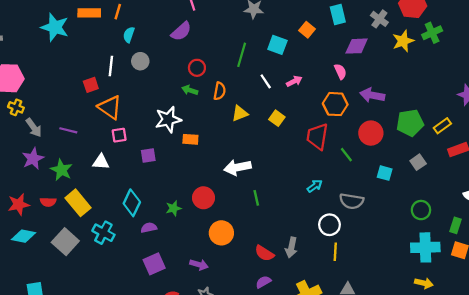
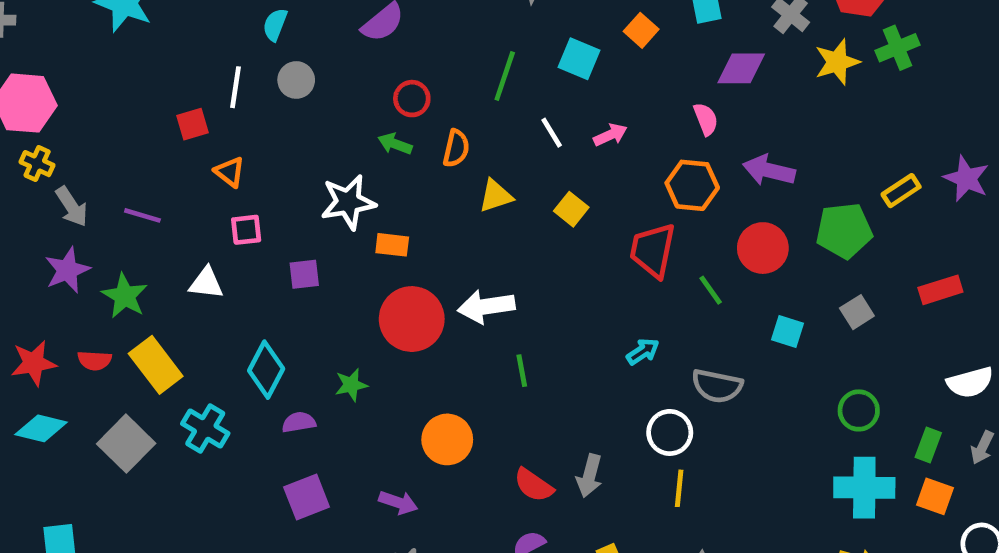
orange triangle: (110, 107) -> (230, 172), size x0.6
yellow rectangle: (442, 126) -> (901, 191), moved
red circle: (204, 198) -> (412, 319), moved, size x1.4

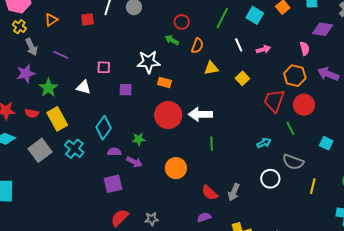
orange triangle: (230, 172) -> (51, 20), moved, turned 40
red circle: (763, 248) -> (304, 105), moved
green line: (711, 290) -> (290, 128), moved
yellow line: (679, 488) -> (313, 186), moved
purple arrow: (398, 502) -> (134, 162), moved

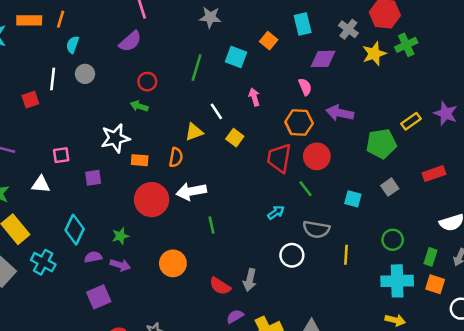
white line: (239, 45) -> (216, 111), moved
orange semicircle: (197, 46) -> (176, 157), moved
pink arrow: (263, 49) -> (254, 97), turned -80
purple semicircle: (204, 217) -> (235, 316), moved

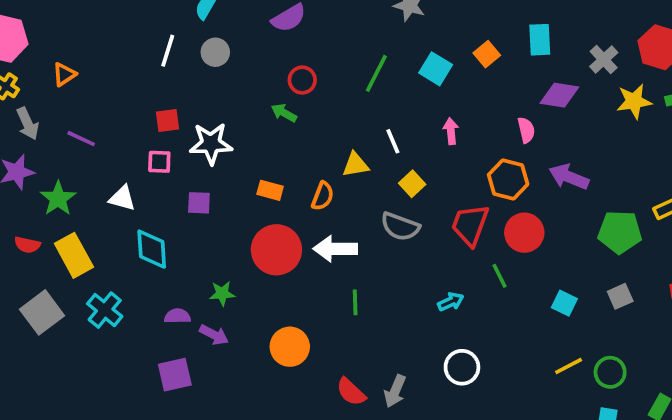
red square: (30, 100) -> (167, 120), moved
white star: (115, 138) -> (211, 144), moved
gray semicircle: (316, 229) -> (400, 226), moved
cyan diamond: (75, 230) -> (152, 249), moved, turned -40
yellow line: (346, 255) -> (569, 366), moved, turned 48

